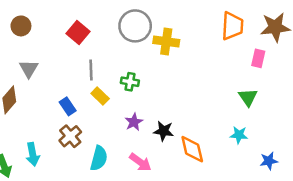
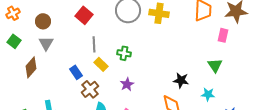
brown circle: (21, 26) -> (43, 21), moved
yellow cross: (166, 42) -> (159, 13), moved
black star: (164, 131) -> (181, 80), moved
brown cross: (70, 136) -> (90, 89), moved

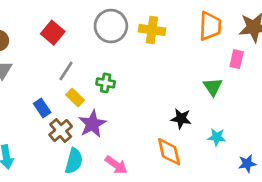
gray line: (94, 44) -> (66, 71), turned 35
green triangle: (215, 65) -> (213, 87), moved
purple star: (127, 84) -> (92, 124), moved, size x1.5

